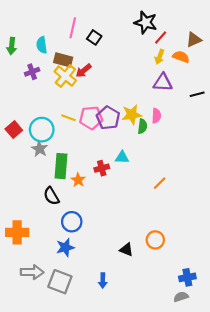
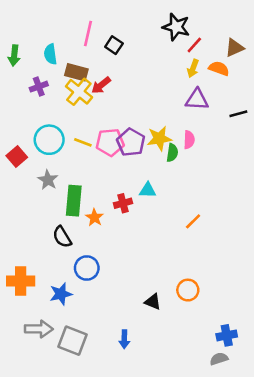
cyan circle: (42, 130) -> (49, 140), moved
blue star: (65, 247) -> (61, 294), moved

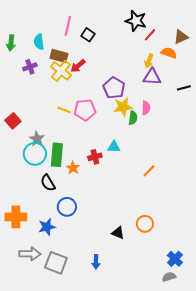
yellow arrow: (193, 68) -> (149, 61), moved
cyan circle: (49, 140) -> (35, 154), moved
purple pentagon: (131, 142) -> (114, 88), moved
blue cross: (227, 335) -> (175, 259), turned -35

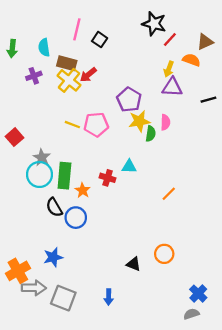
red cross: (95, 157) -> (108, 178), turned 32
blue circle: (67, 207) -> (76, 218), moved
orange cross: (16, 217) -> (18, 271), moved, turned -30

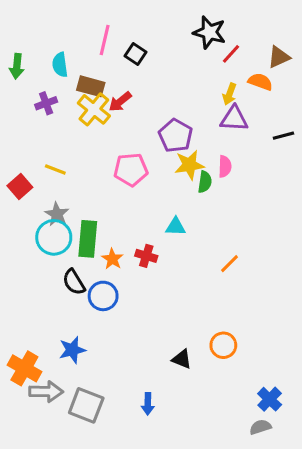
yellow line: (72, 125) -> (55, 170), moved
red cross: (108, 178) -> (146, 256), moved
orange cross: (18, 271) -> (24, 368), turned -30

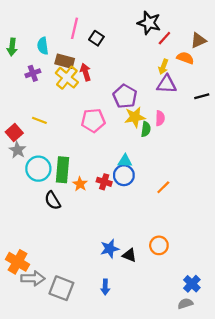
red arrow: (120, 102) -> (85, 72), turned 112
gray star: (57, 214) -> (18, 150), moved
blue circle: (103, 296) -> (124, 175), moved
blue star: (72, 350) -> (110, 249), moved

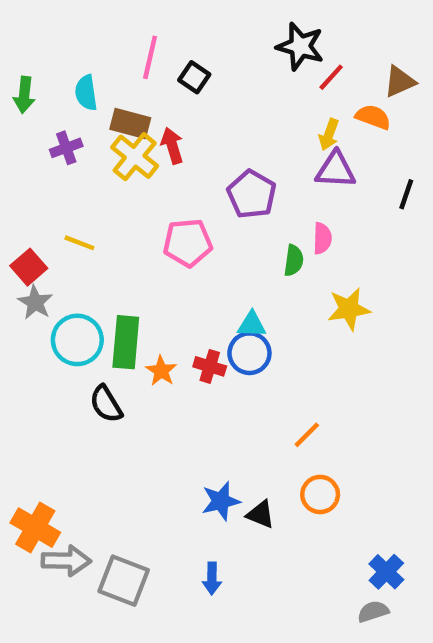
black line: (202, 96) -> (406, 194), turned -56
yellow star: (135, 117) -> (349, 309), moved
orange line: (163, 187) -> (307, 435), moved

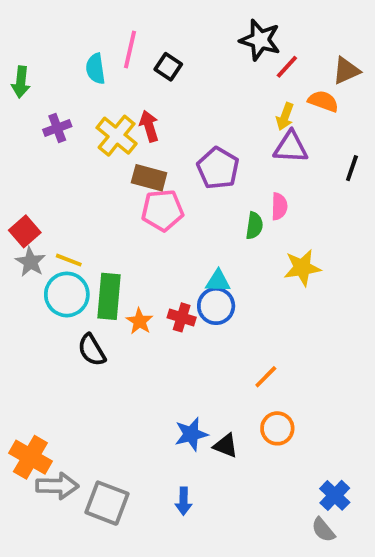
cyan semicircle: (86, 93) -> (96, 69), moved
brown rectangle: (130, 124) -> (149, 178), moved
yellow line: (79, 243) -> (69, 260), moved
gray semicircle: (373, 611) -> (323, 530), turned -112

